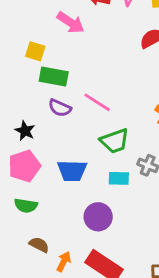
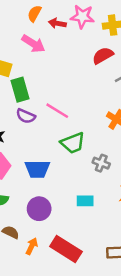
green rectangle: (54, 77) -> (20, 90), turned 65
cyan rectangle: (119, 178) -> (85, 201), moved
purple circle: (98, 217) -> (39, 209), moved

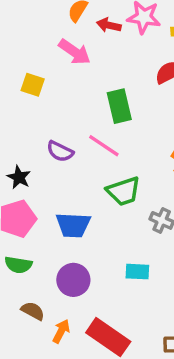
green rectangle: (20, 90) -> (119, 106), moved

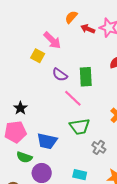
pink arrow: (75, 52) -> (52, 40), moved
purple semicircle: (60, 151) -> (60, 75), moved
green semicircle: (18, 265) -> (24, 157), moved

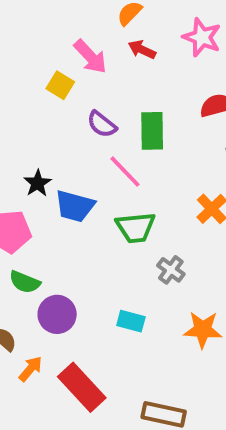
red arrow: (88, 29) -> (142, 50), moved
black star: (20, 108) -> (38, 183), moved
blue trapezoid: (47, 141) -> (75, 206), moved

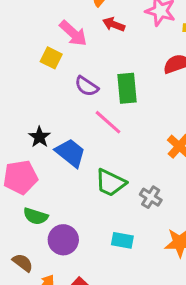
blue trapezoid: (75, 206) -> (70, 153), turned -152
green trapezoid: (136, 227) -> (110, 183), moved, turned 36

